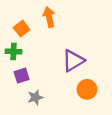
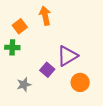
purple square: (22, 76) -> (47, 70), moved, turned -32
gray star: (35, 97) -> (24, 85), moved

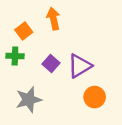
purple square: (47, 70) -> (51, 63), moved
gray star: (24, 85) -> (29, 100), size x1.5

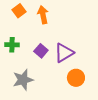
orange square: (24, 31) -> (19, 11), moved

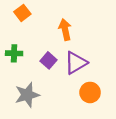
orange arrow: (43, 15) -> (65, 30), moved

